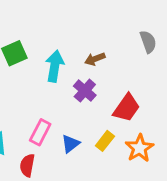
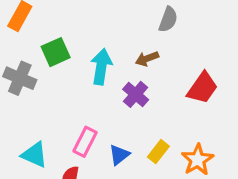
gray semicircle: (148, 42) -> (168, 19), moved, turned 40
red trapezoid: (127, 108) -> (202, 88), moved

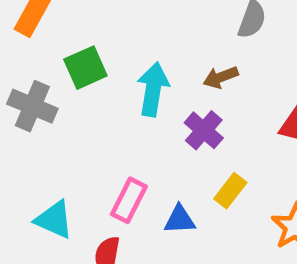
yellow rectangle: (158, 152) -> (230, 191), moved
blue triangle: (119, 155) -> (180, 220), turned 35

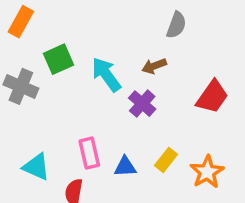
cyan arrow: (153, 89) -> (106, 75), turned -45
yellow rectangle: (230, 191) -> (166, 160), moved
pink rectangle: (129, 200) -> (89, 153), turned -40

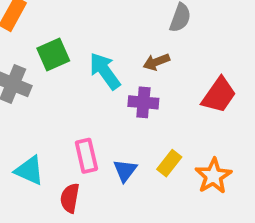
purple cross: (142, 104) -> (143, 102), turned -36
blue triangle: (125, 167) -> (125, 170), turned -50

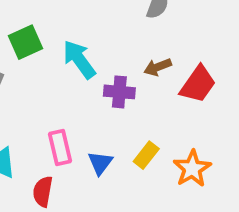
brown arrow: (156, 62) -> (158, 67), moved

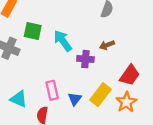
green square: (26, 42) -> (33, 31), turned 36
red trapezoid: (198, 84) -> (130, 75), moved
yellow rectangle: (146, 155) -> (101, 95), size x1.5

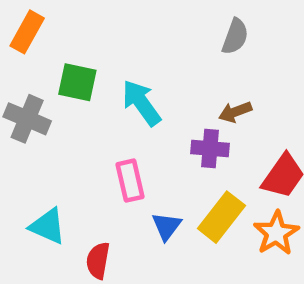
purple cross: (85, 59) -> (210, 149), moved
pink rectangle: (52, 90) -> (130, 181), moved

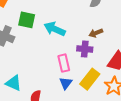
cyan arrow: (141, 103) -> (55, 29), turned -30
pink rectangle: (130, 181) -> (64, 63), moved

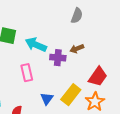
purple cross: (85, 49) -> (58, 58), moved
pink rectangle: (64, 63) -> (27, 73), moved

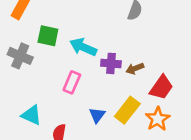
brown arrow: (77, 49) -> (135, 69), moved
pink rectangle: (27, 73) -> (72, 82), turned 36

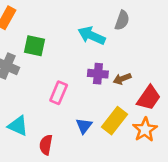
cyan arrow: (83, 47) -> (92, 36), moved

